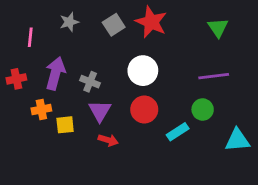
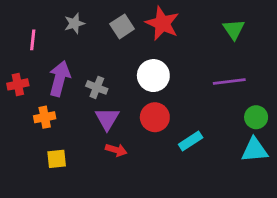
green circle: (203, 110) -> (256, 117), moved
yellow square: (65, 125) -> (57, 159), moved

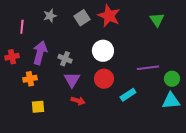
purple line: (229, 81) -> (148, 68), moved

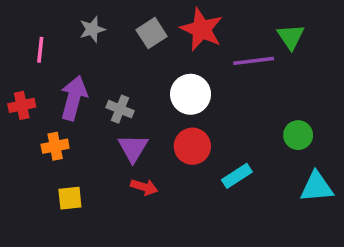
purple line: (148, 68) -> (254, 61), moved
green circle: (172, 79) -> (298, 135), moved

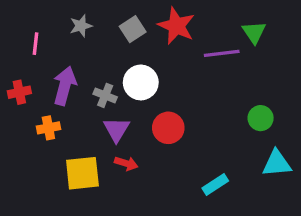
white circle: (191, 94) -> (141, 82), moved
cyan rectangle: (237, 176) -> (215, 184), moved
yellow square: (70, 198) -> (82, 173), moved, size x1.6

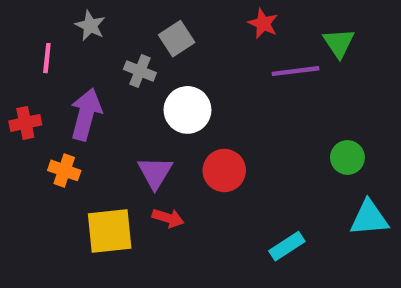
gray star: (81, 26) -> (90, 26), moved, turned -30
red star: (176, 26) -> (263, 23), moved, size x0.6
gray cross: (105, 95) -> (140, 71), moved
orange cross: (48, 128) -> (64, 170), turned 30

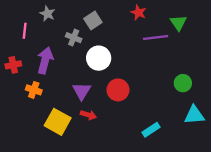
yellow square: (110, 231) -> (58, 122), turned 35

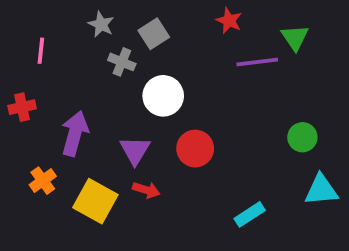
gray star: (47, 14) -> (101, 24), moved
purple arrow: (45, 60) -> (75, 133), moved
orange cross: (34, 90) -> (43, 181), moved, turned 35

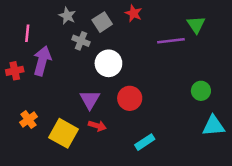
red star: (229, 21) -> (133, 13), moved
purple arrow: (75, 133) -> (42, 61), moved
cyan rectangle: (250, 214) -> (145, 142), moved

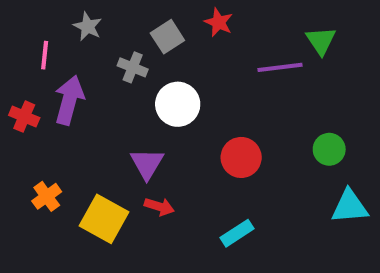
gray star: (67, 16) -> (88, 26), moved
red cross: (15, 71) -> (24, 117), turned 35
red circle: (130, 98) -> (241, 157), moved

